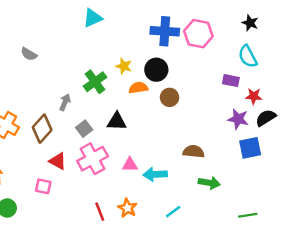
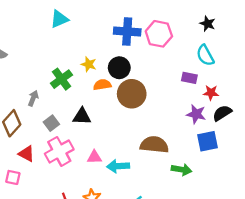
brown circle: (170, 97) -> (132, 94), size x1.6
brown semicircle: (194, 151) -> (154, 145), size x1.4
green arrow: (209, 183) -> (181, 170), moved

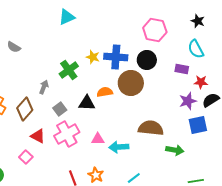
blue cross: (127, 32) -> (116, 57), moved
black circle: (119, 68) -> (147, 60), moved
orange semicircle: (102, 85) -> (105, 92), moved
purple star: (196, 114) -> (188, 101), turned -30
pink square: (13, 177) -> (26, 157), turned 32

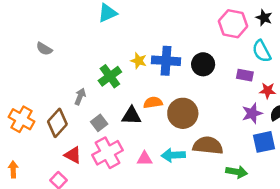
pink hexagon: (155, 30) -> (233, 24), moved
brown circle: (131, 83) -> (183, 113), moved
cyan arrow: (119, 147) -> (173, 155), moved

